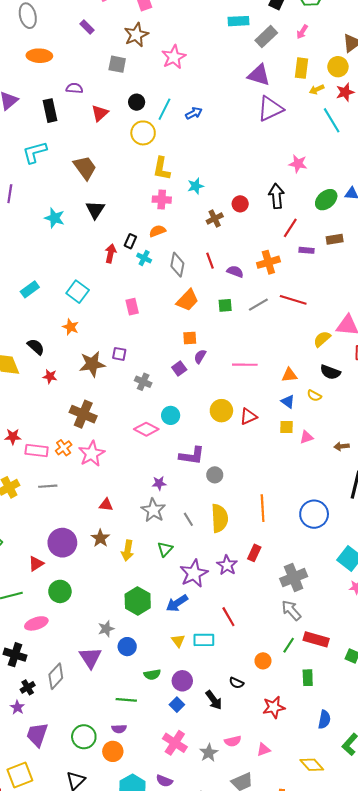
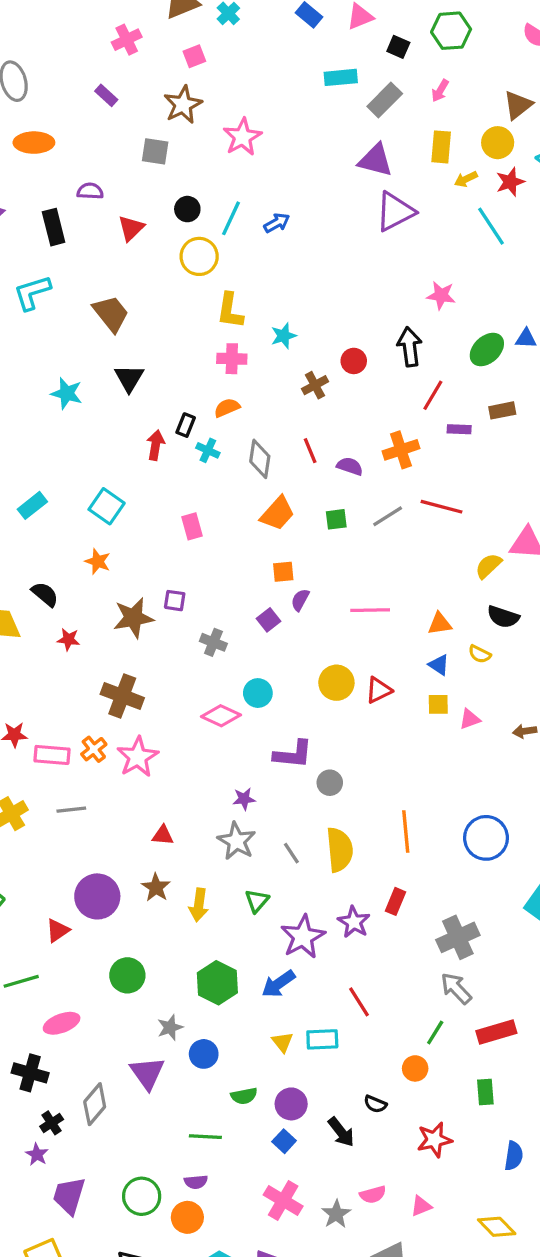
green circle: (60, 591) -> (127, 975), moved
red rectangle: (316, 639) -> (496, 1032), turned -30
green line: (289, 645) -> (435, 1033), moved

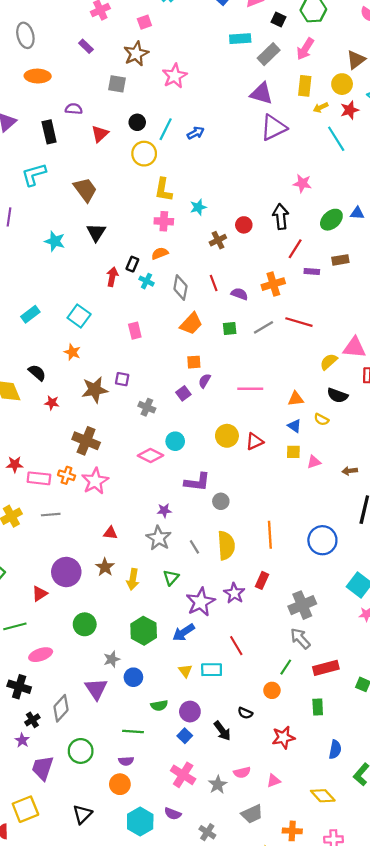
pink arrow: (440, 91) -> (305, 49), size x1.5
orange cross: (94, 749) -> (67, 475), turned -35
green circle: (142, 1196) -> (81, 751), moved

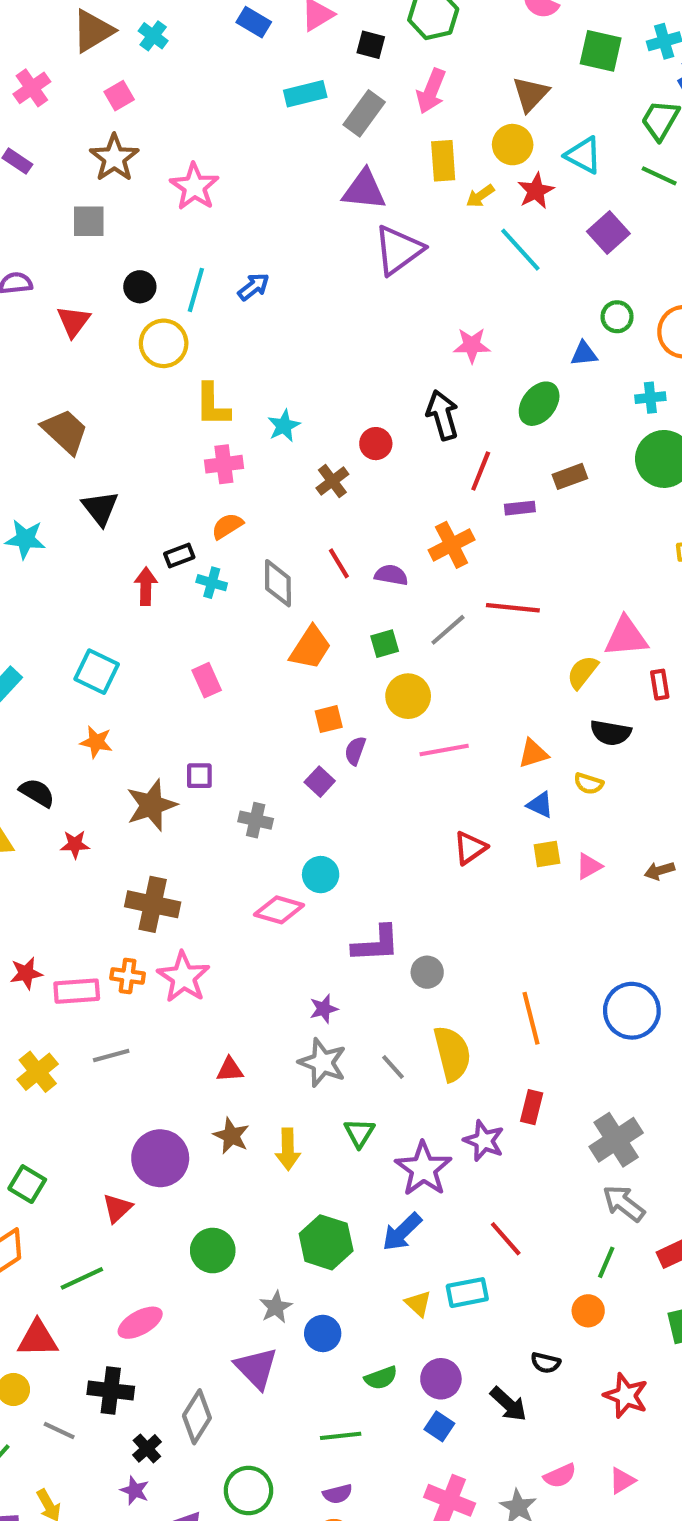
blue triangle: (357, 213) -> (584, 354), moved
black rectangle: (132, 264) -> (179, 556), turned 56
yellow circle: (227, 436) -> (408, 696), moved
red star: (283, 737) -> (626, 1396), turned -30

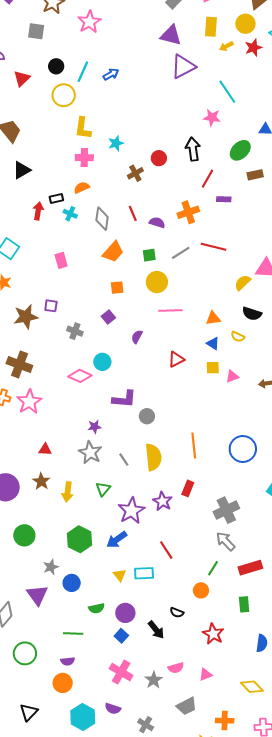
cyan line: (520, 250) -> (227, 92), moved
brown rectangle: (570, 476) -> (255, 175), moved
black triangle: (100, 508) -> (22, 170), turned 30
purple semicircle: (355, 751) -> (137, 337), moved

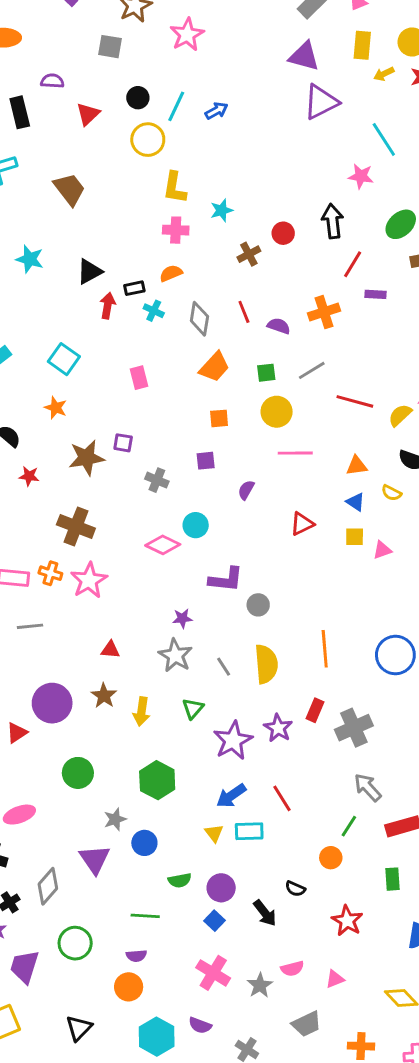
black triangle: (22, 170) -> (90, 272), moved
red line: (213, 247) -> (355, 401), moved
purple square: (108, 317) -> (206, 461), turned 32
gray cross: (226, 510) -> (354, 728), moved
blue arrow: (117, 540) -> (231, 796), moved

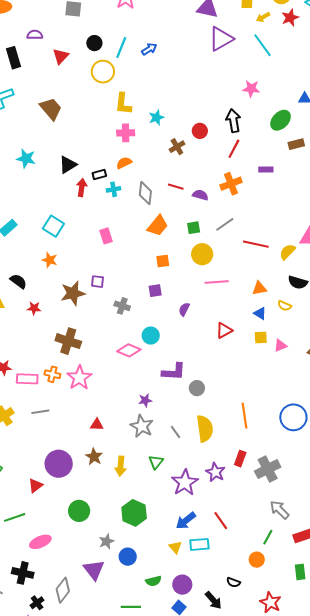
cyan line: (384, 139) -> (263, 45), moved
red line: (353, 264) -> (234, 149), moved
cyan cross: (154, 311) -> (114, 189), turned -32
red line: (244, 312) -> (176, 187), turned -49

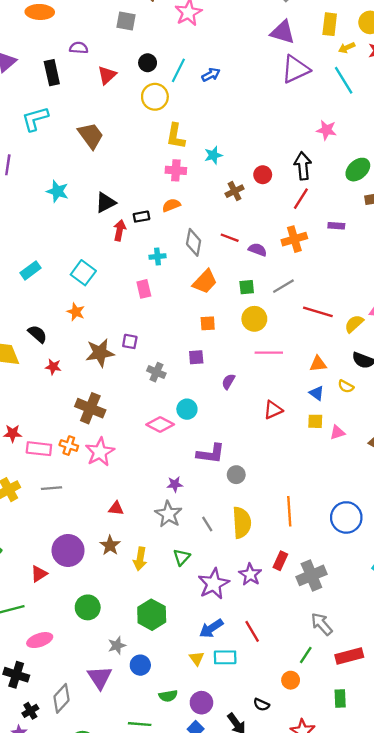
cyan cross: (114, 189) -> (157, 257), moved

